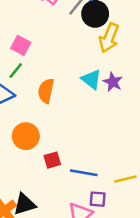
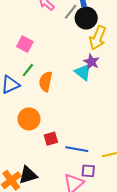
green line: (16, 71) -> (28, 70), moved
purple star: (113, 82) -> (91, 62), moved

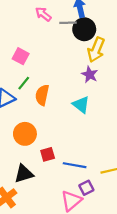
gray line: (71, 12) -> (68, 23), turned 49
cyan triangle: (83, 72) -> (81, 105), moved
purple square: (88, 171) -> (86, 188), turned -32
black triangle: (28, 175) -> (24, 174), moved

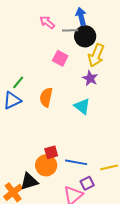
pink square: (21, 56) -> (60, 58), moved
green line: (24, 83) -> (18, 82), moved
orange circle: (25, 134) -> (46, 165), moved
black triangle: (24, 174) -> (29, 181), moved

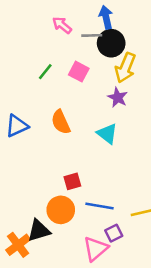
green line: (18, 82) -> (45, 72), moved
orange semicircle: (46, 97) -> (61, 122), turned -36
red square: (51, 152) -> (72, 181), moved

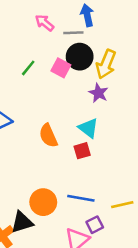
black circle: (111, 43) -> (80, 57), moved
orange semicircle: (61, 122) -> (48, 136), moved
red square: (72, 181) -> (82, 151), moved

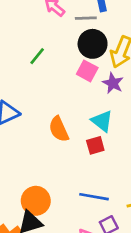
pink square: (61, 68) -> (87, 71), moved
orange circle: (43, 202) -> (36, 201), moved

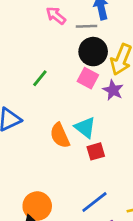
green line: (37, 56) -> (40, 78), moved
cyan triangle: (102, 121) -> (85, 127), moved
blue line: (94, 197) -> (94, 202), turned -48

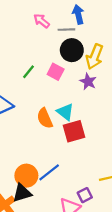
pink square: (88, 78) -> (56, 72), moved
red square: (96, 151) -> (74, 131), size x1.5
blue line: (94, 202) -> (49, 172), moved

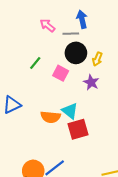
yellow arrow: (95, 57) -> (97, 59), size x0.6
green line: (29, 72) -> (35, 63), moved
orange semicircle: (45, 118) -> (50, 117), turned -60

